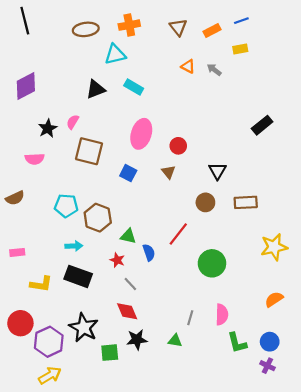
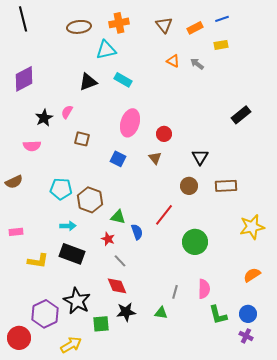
brown square: (89, 151) -> (82, 139), size x0.6
red circle: (20, 323) -> (19, 338), moved
yellow arrow: (50, 375) -> (71, 345), moved

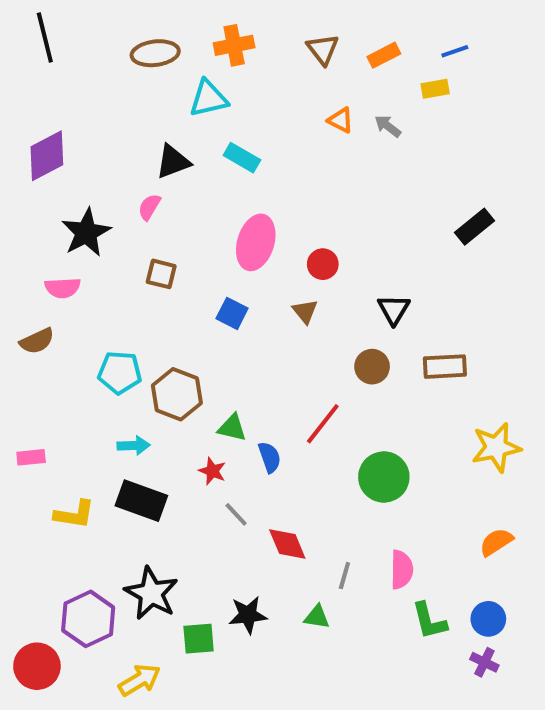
blue line: (222, 19) -> (455, 51), moved
pink semicircle: (67, 112) -> (149, 207), moved
black star: (44, 118) -> (86, 233), size x1.4
brown semicircle: (14, 182) -> (37, 341), moved
red diamond: (117, 286) -> (287, 544), moved

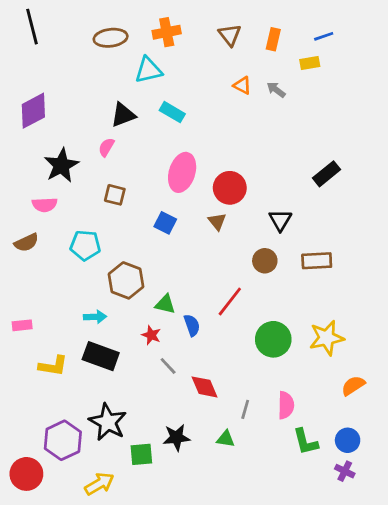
orange rectangle: (384, 55) -> (273, 39), turned -50
black rectangle: (475, 227) -> (327, 174), moved
red circle: (323, 264) -> (230, 188), size x1.5
cyan pentagon: (120, 373) -> (85, 245), moved
yellow star: (496, 447) -> (327, 338), moved

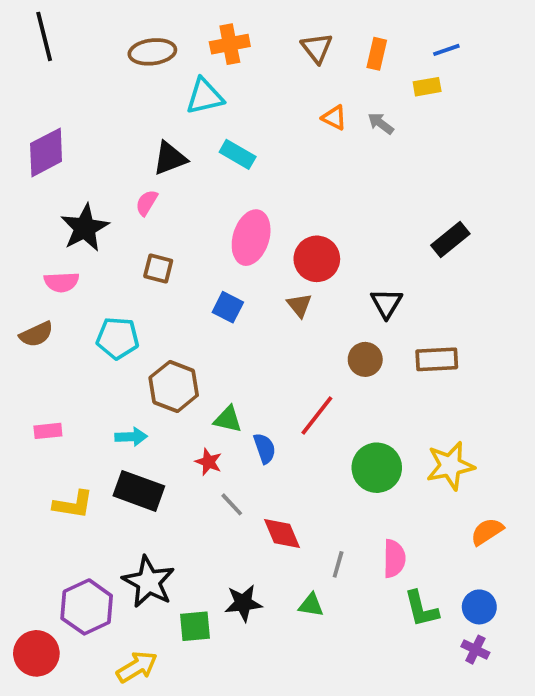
pink rectangle: (22, 325) -> (48, 431), moved

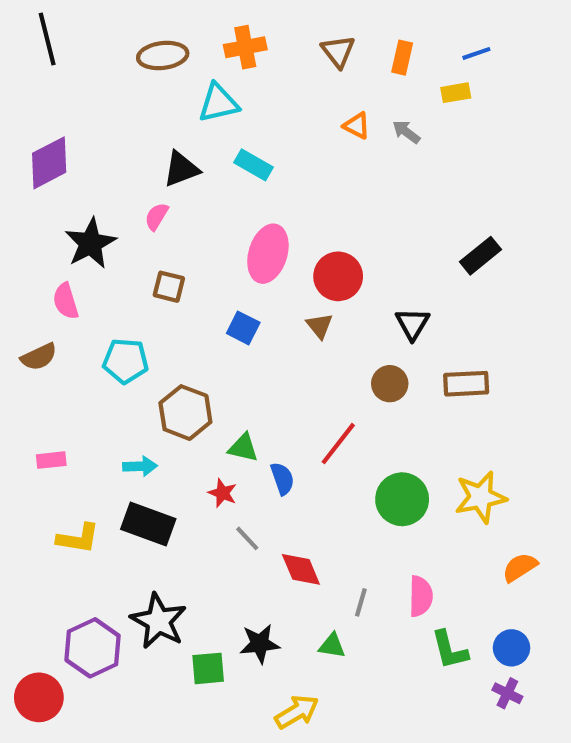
pink semicircle: (62, 282) -> (66, 301), turned 76
yellow arrow: (137, 667) -> (297, 712), moved

